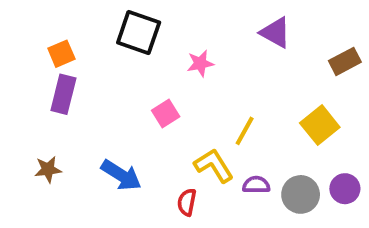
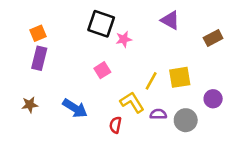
black square: (139, 32) -> (101, 24), moved
yellow square: (320, 125) -> (180, 77), moved, turned 30
purple circle: (345, 189) -> (213, 99), moved

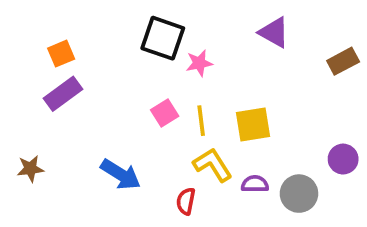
purple rectangle: (39, 58) -> (63, 94), turned 40
yellow square: (180, 77) -> (253, 124), moved
yellow line: (151, 81) -> (201, 121), moved, turned -36
brown star: (30, 105) -> (30, 169), moved

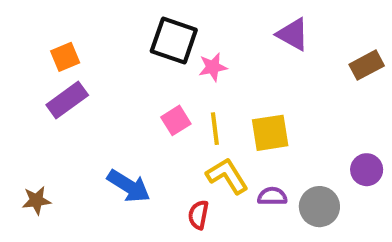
brown star: (30, 169) -> (36, 200), moved

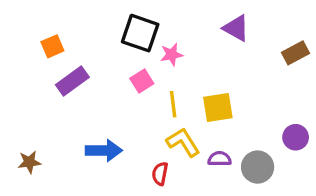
purple rectangle: (67, 100) -> (72, 81), moved
pink square: (176, 120) -> (142, 81), moved
blue arrow: (129, 186) -> (104, 150), turned -32

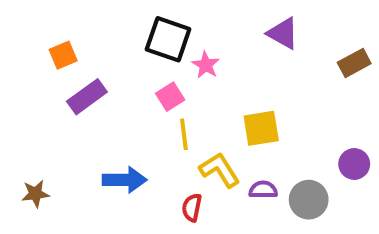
pink star: (172, 55) -> (206, 65), turned -30
yellow line: (173, 104) -> (184, 134), moved

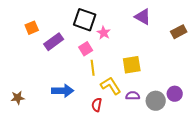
purple rectangle: (87, 97) -> (54, 42), moved
purple circle: (354, 164) -> (175, 94), moved

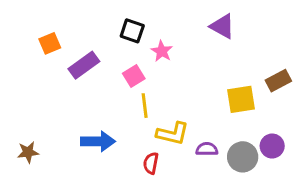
black square: (85, 20) -> (132, 31), size x0.7
brown rectangle: (179, 32) -> (278, 81), moved
yellow square: (132, 65) -> (241, 99), moved
yellow L-shape: (111, 86) -> (173, 134), turned 135

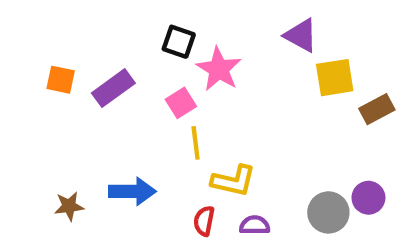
orange square: (50, 43) -> (61, 80), moved, turned 35
pink star: (162, 51) -> (219, 69), size x1.5
yellow square: (241, 99) -> (335, 78), moved
purple semicircle: (207, 149) -> (255, 225), moved
brown star: (28, 152) -> (69, 206), moved

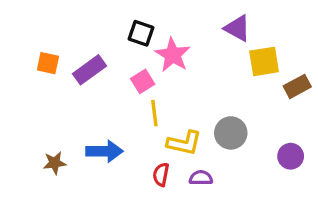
gray circle: (328, 212) -> (231, 133), moved

